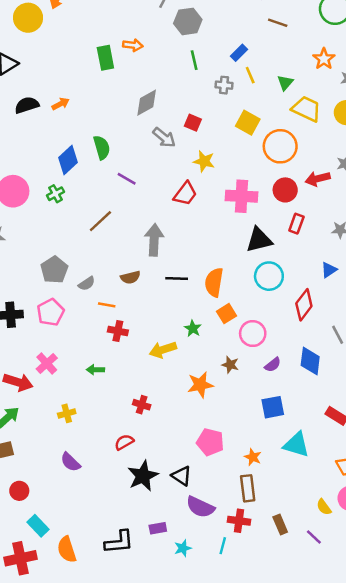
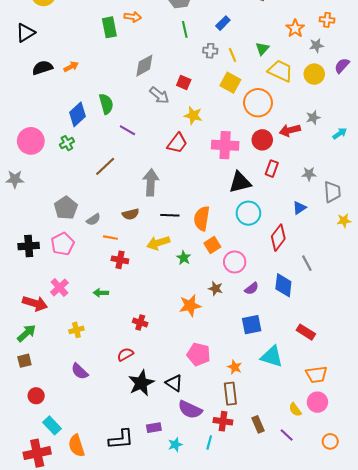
yellow line: (250, 75) -> (233, 55), moved
yellow arrow: (163, 350) -> (158, 243), moved

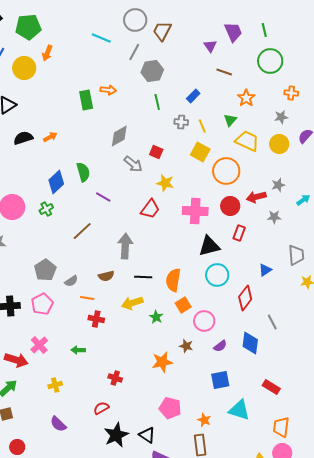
orange star: (295, 28) -> (246, 98), moved
gray star: (309, 174) -> (274, 217), moved
orange trapezoid: (316, 375) -> (281, 427), turned 105

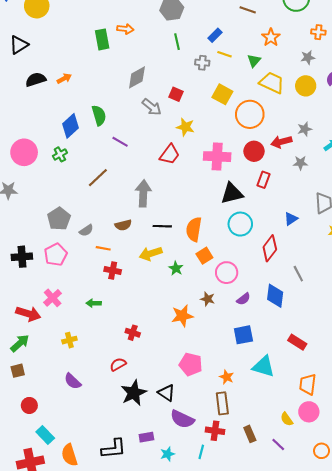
yellow line: (202, 126) -> (224, 54), moved, turned -48

